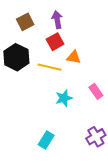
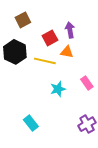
purple arrow: (57, 20) -> (70, 30), moved
cyan rectangle: (46, 140) -> (31, 123), moved, turned -70

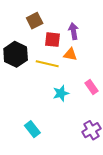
brown square: (23, 20) -> (35, 21), moved
red square: (50, 38) -> (52, 40), turned 35

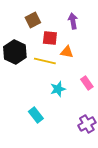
purple arrow: (74, 31) -> (73, 21), moved
cyan rectangle: (32, 129) -> (36, 115), moved

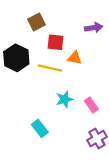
purple arrow: (73, 21) -> (94, 28), moved, turned 91
pink rectangle: (87, 83) -> (91, 105), moved

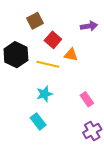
red square: (56, 42) -> (53, 40), turned 35
cyan star: (64, 99) -> (44, 94), moved

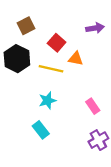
brown square: (35, 21) -> (26, 26), moved

